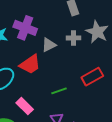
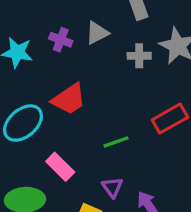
purple cross: (25, 28) -> (61, 40), size x0.6
gray triangle: (49, 45) -> (97, 33), moved

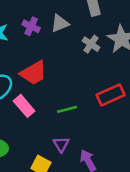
gray cross: (139, 56) -> (91, 44), turned 30
pink rectangle: (60, 167) -> (24, 106), moved

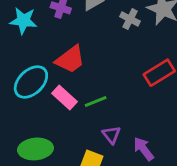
green line: (67, 109) -> (96, 102), moved

